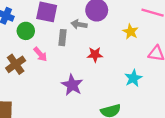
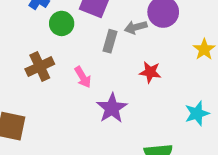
gray arrow: (79, 24) -> (136, 27), turned -35
pink arrow: (40, 54) -> (83, 77), moved

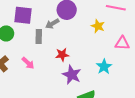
red star: (150, 72) -> (62, 55), moved
purple star: (112, 108) -> (72, 75), moved

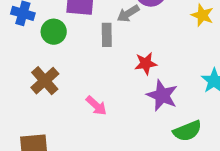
pink arrow: (28, 63) -> (96, 106), moved

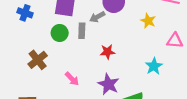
green circle: (54, 32) -> (60, 33), moved
purple star: (162, 95) -> (108, 84), moved

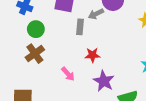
green circle: (60, 33) -> (36, 29), moved
red star: (107, 52) -> (92, 55), moved

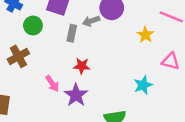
green circle: (36, 29) -> (33, 26), moved
purple star: (104, 81) -> (76, 95), moved

